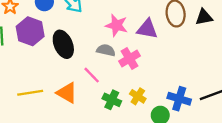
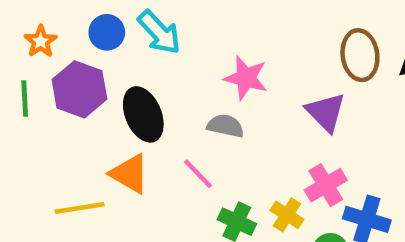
purple triangle: (147, 29) -> (326, 112), moved, turned 35
pink cross: (129, 58) -> (326, 185), moved
orange triangle: (67, 93) -> (130, 174), moved

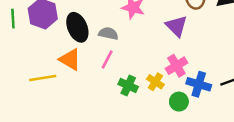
gray semicircle: (225, 126) -> (108, 33), moved
pink line: (198, 174) -> (107, 59), turned 72

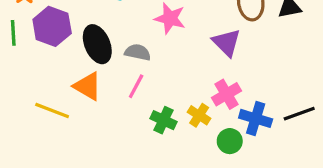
yellow line: (43, 78) -> (52, 110), turned 30

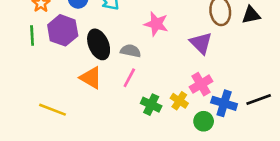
yellow line: (52, 110) -> (52, 110), moved

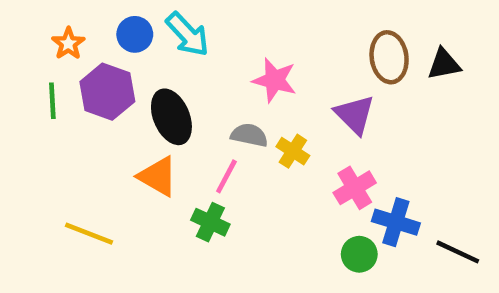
gray semicircle: (131, 51) -> (249, 135), moved
black line: (259, 99) -> (458, 252), moved, turned 45
yellow cross: (179, 101) -> (293, 151), moved
green cross: (151, 105) -> (210, 222), moved

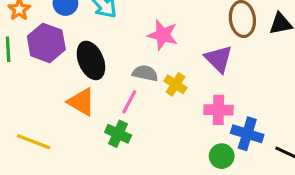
pink cross: (355, 188) -> (218, 110), turned 32

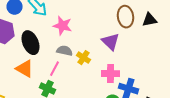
pink star: (163, 35) -> (62, 26), moved

